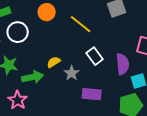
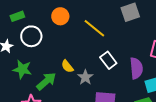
yellow semicircle: (54, 62) -> (67, 66), turned -96
green arrow: (33, 77) -> (46, 81), turned -30

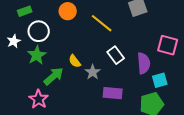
green star: (22, 69) -> (37, 55), moved, turned 30

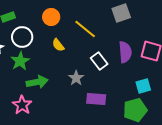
yellow semicircle: (75, 61) -> (58, 45), moved
purple semicircle: (144, 63) -> (125, 52), moved
green arrow: (54, 76) -> (37, 82), turned 30

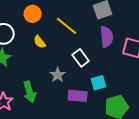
purple semicircle: (125, 52) -> (107, 37), moved
green arrow: (37, 82) -> (30, 92), moved, turned 85
cyan square: (143, 86) -> (99, 83), moved

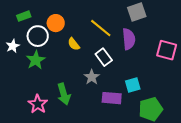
orange circle: (33, 14) -> (56, 23), moved
purple semicircle: (107, 37) -> (129, 39), moved
white rectangle: (81, 58) -> (104, 57), moved

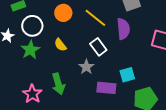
orange circle: (56, 23) -> (63, 13), moved
yellow semicircle: (74, 44) -> (60, 45), moved

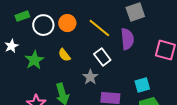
white circle: (32, 26) -> (43, 25), moved
cyan square: (127, 75) -> (142, 85), moved

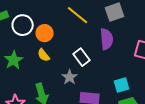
orange circle: (67, 23) -> (45, 33), moved
yellow line: (99, 28) -> (78, 15), moved

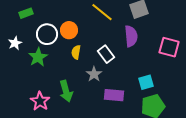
white circle: (23, 25) -> (47, 34), moved
yellow semicircle: (44, 55) -> (76, 52), moved, turned 48

